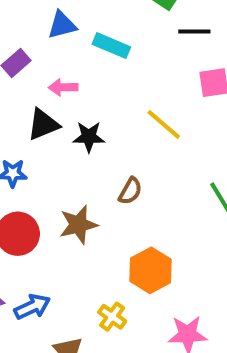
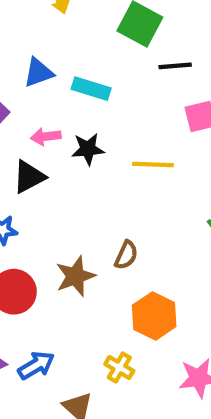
yellow line: (164, 124) -> (153, 165), turned -33
black star: (89, 137) -> (88, 149), moved
brown semicircle: (130, 191) -> (126, 255), moved

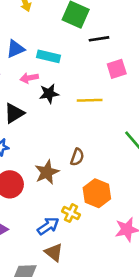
pink arrow: (46, 137) -> (29, 78), moved
blue arrow: (36, 365) -> (48, 226), moved
yellow cross: (119, 367) -> (71, 213), moved

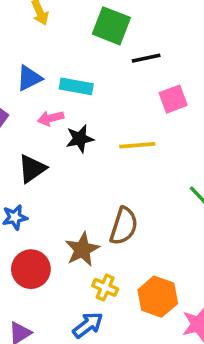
brown semicircle: (77, 157) -> (124, 226), size x1.5
orange hexagon: (97, 193) -> (158, 297), moved
yellow cross: (71, 213) -> (105, 287), moved

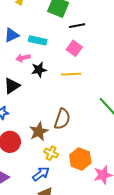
pink square: (173, 99) -> (74, 48), moved, turned -35

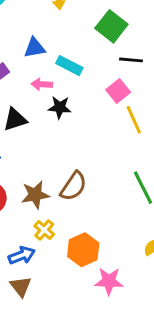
yellow line: (71, 74) -> (134, 120), moved, turned 54

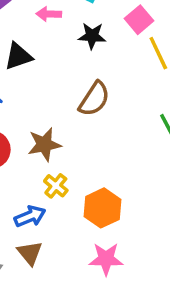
black star: (60, 107) -> (92, 36), moved
brown semicircle: (73, 186) -> (94, 99), moved
pink star: (109, 281) -> (106, 259), moved

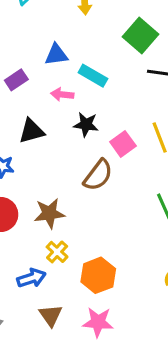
pink square: (139, 20) -> (123, 144), moved
black star: (92, 36) -> (86, 125), moved
brown triangle: (30, 253) -> (51, 315), moved

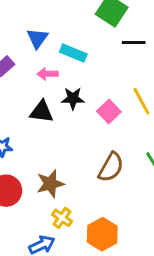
blue triangle: (56, 55) -> (37, 38), turned -40
black triangle: (32, 131) -> (42, 112), moved, turned 30
brown semicircle: (98, 175) -> (111, 167), moved

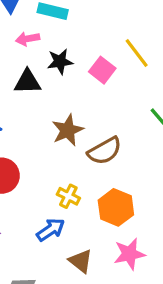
brown semicircle: (111, 167) -> (105, 151), moved, turned 40
brown star: (50, 184) -> (68, 130), moved

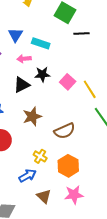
yellow line: (137, 53) -> (90, 89), moved
black triangle: (27, 82) -> (22, 85), turned -30
brown star: (68, 130) -> (32, 117), moved

